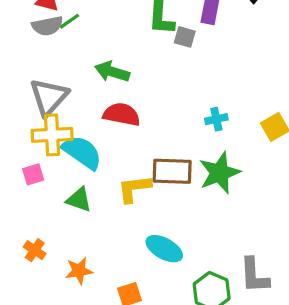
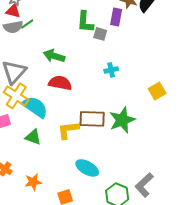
cyan cross: (216, 119) -> (111, 70), moved
yellow cross: (52, 135) -> (16, 96), turned 35
gray L-shape: (254, 275) -> (144, 185), turned 50

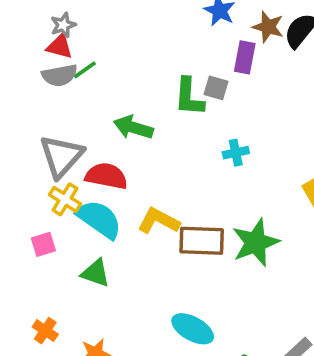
green L-shape: (85, 22) -> (189, 97), moved
red semicircle: (60, 83) -> (106, 176), moved
yellow cross: (16, 96) -> (65, 199), size x0.7
yellow L-shape: (68, 130) -> (158, 221), moved, turned 35

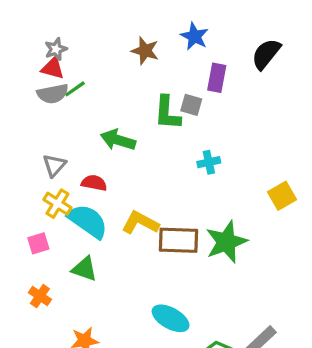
brown star: (268, 27) -> (145, 51), moved
gray triangle: (61, 156) -> (54, 165), size x0.6
red semicircle: (106, 176) -> (94, 183), size x0.7
orange cross: (45, 331) -> (40, 296), moved

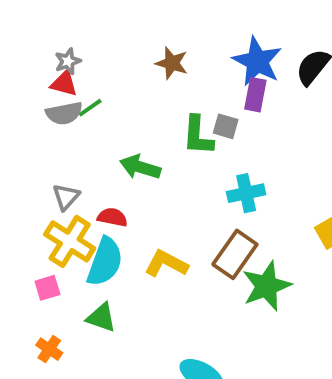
blue star: (194, 36) -> (257, 61), moved, size x1.5
cyan cross: (209, 162) -> (246, 193), size x1.4
yellow cross: (57, 204) -> (70, 241), size x1.5
cyan semicircle: (88, 221) -> (105, 262), turned 75
brown rectangle: (179, 240) -> (235, 254), moved, turned -57

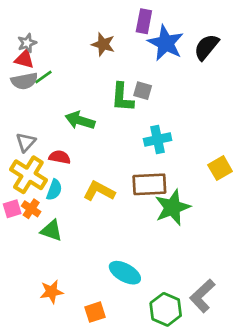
purple rectangle: (255, 95) -> (144, 21), moved
brown rectangle: (235, 254) -> (149, 184), turned 52
cyan semicircle: (105, 262) -> (54, 190), size x0.6
orange cross: (49, 349) -> (31, 209), moved

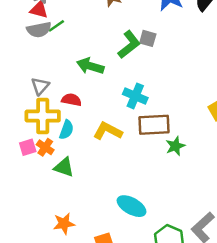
green L-shape: (122, 97) -> (129, 45), turned -132
cyan cross: (158, 139) -> (135, 96), moved, turned 35
yellow cross: (28, 175) -> (43, 116), turned -32
green star: (172, 207) -> (175, 146), size x0.6

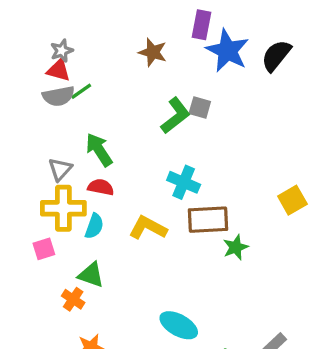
green arrow: (90, 66) -> (99, 150), moved, turned 40
orange cross: (45, 147) -> (73, 299), moved

